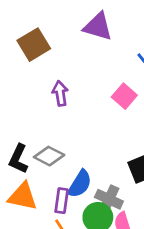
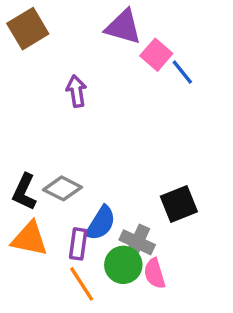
brown square: (34, 45) -> (28, 29), moved
purple arrow: (60, 93) -> (76, 91), moved
pink square: (124, 96) -> (156, 55), moved

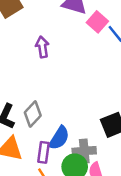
gray diamond: (63, 188) -> (33, 114), turned -75
gray cross: (137, 242) -> (84, 151), turned -30

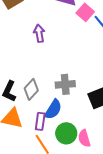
gray cross: (84, 151) -> (65, 84), moved

